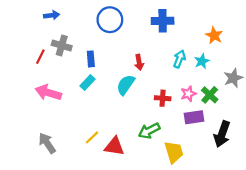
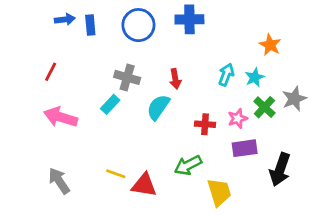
blue cross: (163, 21) -> (189, 19), moved
gray cross: (62, 45) -> (127, 77), moved
blue rectangle: (91, 59) -> (90, 25), moved
green cross: (210, 95) -> (264, 107), moved
yellow line: (92, 137) -> (116, 174), turned 64

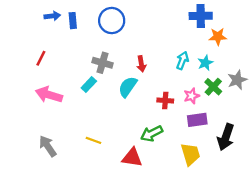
blue cross: (189, 19) -> (201, 16), moved
orange star: (270, 45) -> (218, 37), turned -30
red triangle: (144, 185) -> (132, 158), moved
yellow trapezoid: (219, 192) -> (190, 154), moved

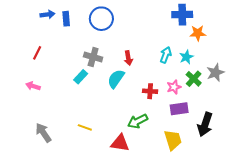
pink arrow: (49, 95) -> (33, 86), moved, size x0.6

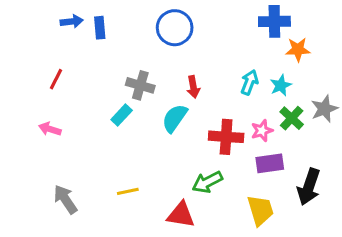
blue circle: (101, 19) -> (175, 28), moved
red cross: (150, 91) -> (226, 137), size x1.5
yellow line: (85, 127) -> (128, 191), turned -32

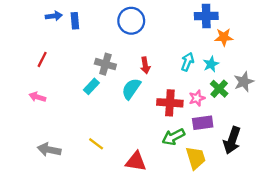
green arrow: (207, 182) -> (173, 137), moved
yellow line: (128, 191) -> (96, 144), turned 49
gray arrow: (65, 199) -> (49, 150), turned -45

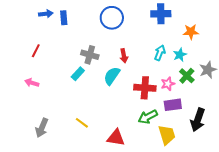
blue cross: (206, 16) -> (161, 14), moved
gray arrow: (49, 150) -> (42, 128), turned -78

